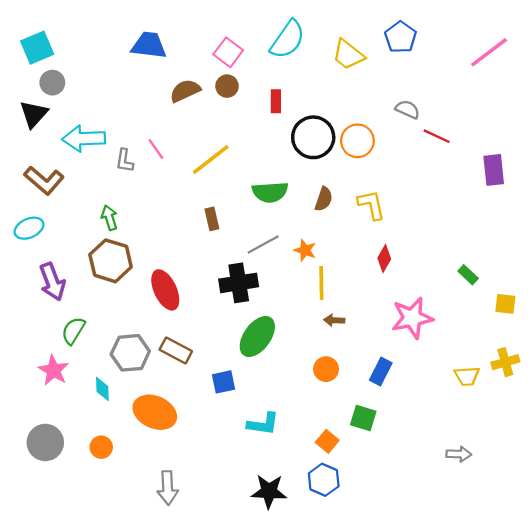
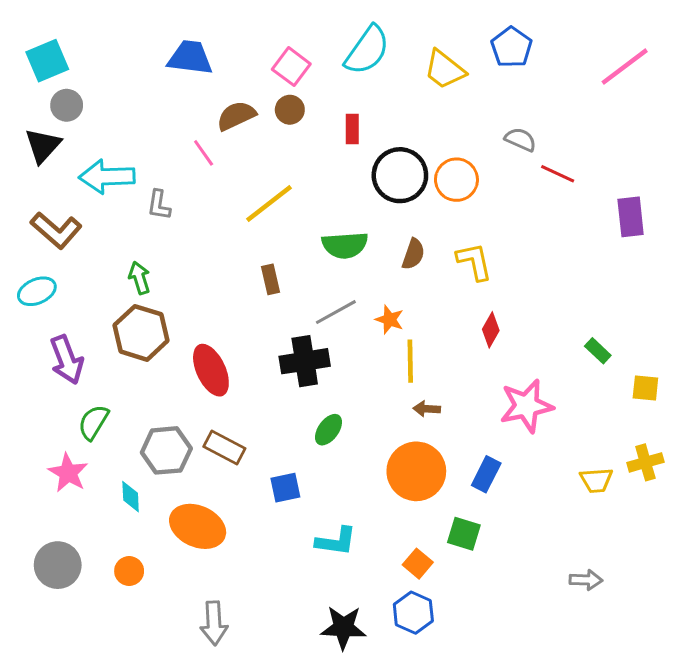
pink line: (156, 149) -> (204, 153), moved
green ellipse: (257, 336) -> (329, 430), size x0.6
orange circle: (326, 369) -> (416, 471), size x1.8

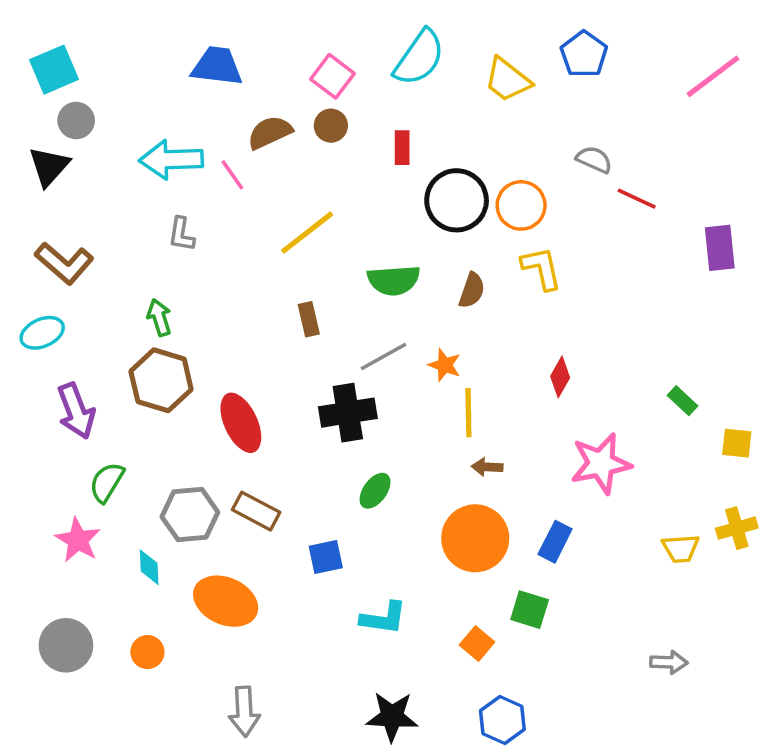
cyan arrow: (107, 177) -> (171, 160), moved
yellow L-shape: (474, 262) -> (541, 268), moved
blue hexagon: (413, 613) -> (502, 720), moved

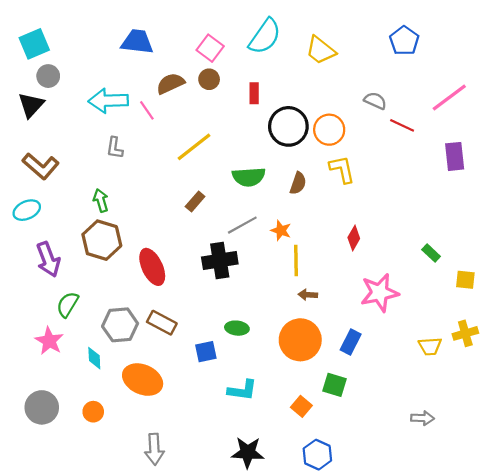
blue pentagon: (584, 54) -> (404, 41), moved
pink line: (713, 76) -> (449, 97), moved
brown rectangle: (309, 319) -> (195, 202), turned 54
green ellipse: (375, 491) -> (237, 328), moved, turned 60

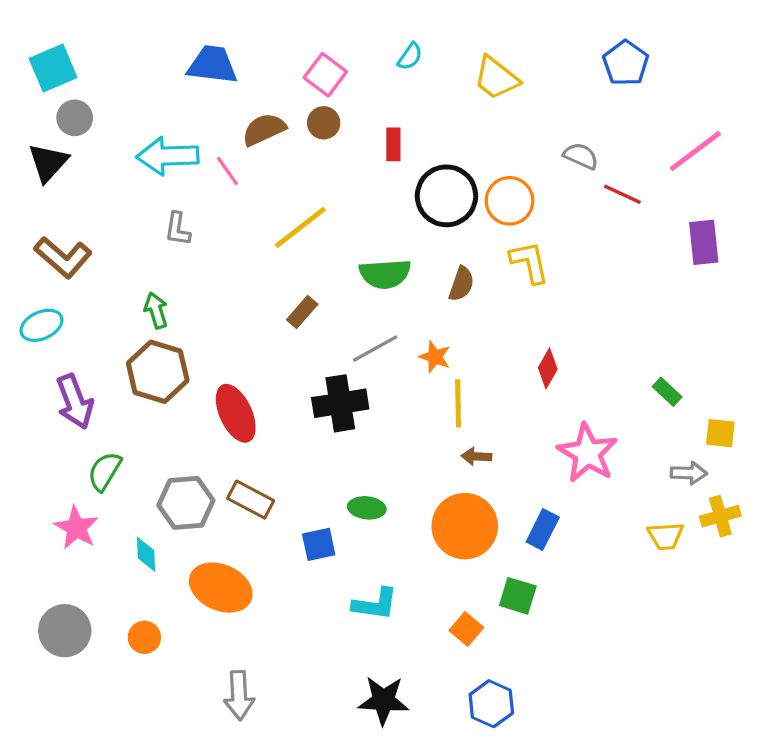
cyan semicircle: (265, 36) -> (410, 56), size x0.5
pink star: (380, 293) -> (588, 453), turned -30
gray arrow: (422, 418) -> (689, 473), moved

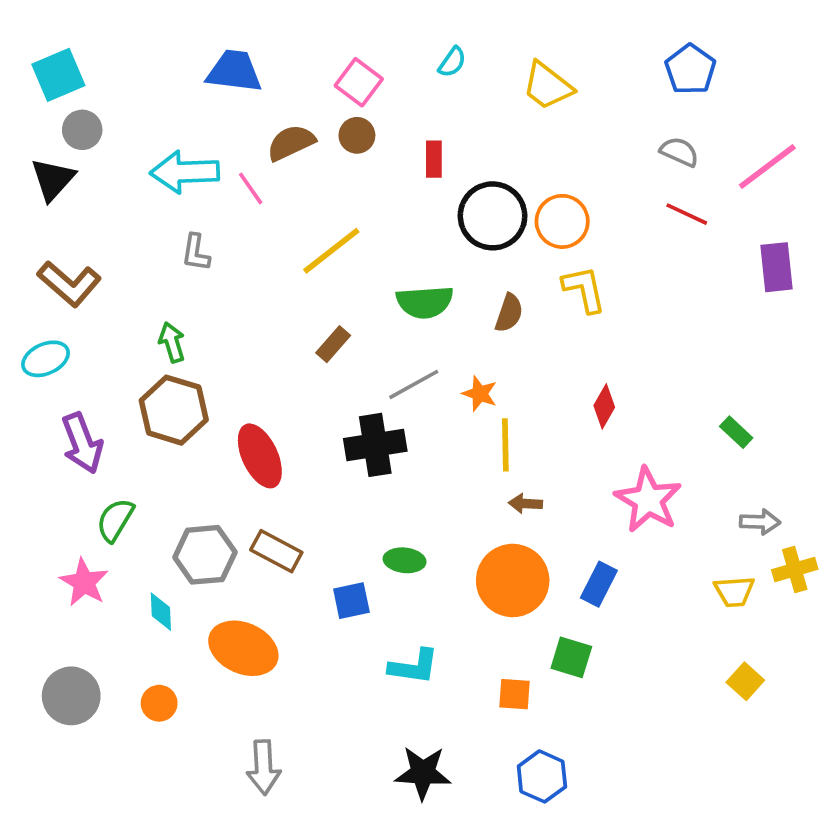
gray semicircle: (581, 156) -> (679, 152), moved
yellow square: (720, 433) -> (745, 681), moved, turned 36
orange square: (466, 629) -> (514, 694), turned -36

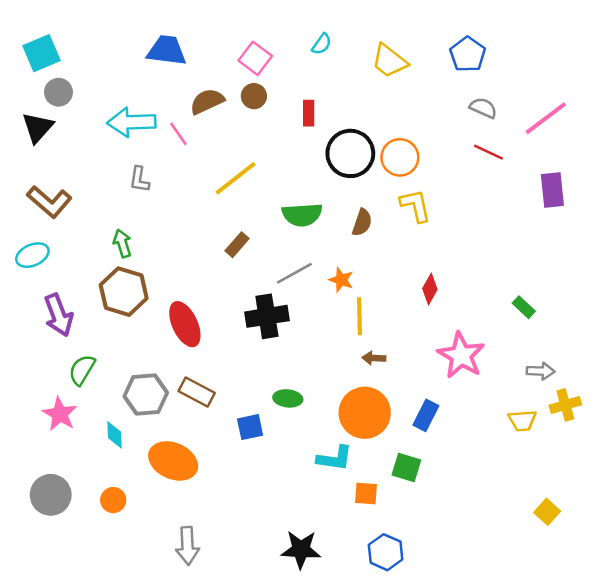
blue pentagon: (690, 69) -> (468, 54), moved
cyan L-shape: (414, 667) -> (335, 458), moved
yellow square: (745, 681) -> (547, 512), moved

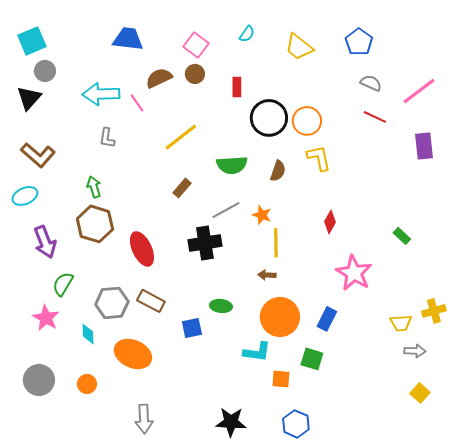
brown arrow: (374, 358) -> (267, 275), moved
gray arrow: (541, 371) -> (415, 351), moved

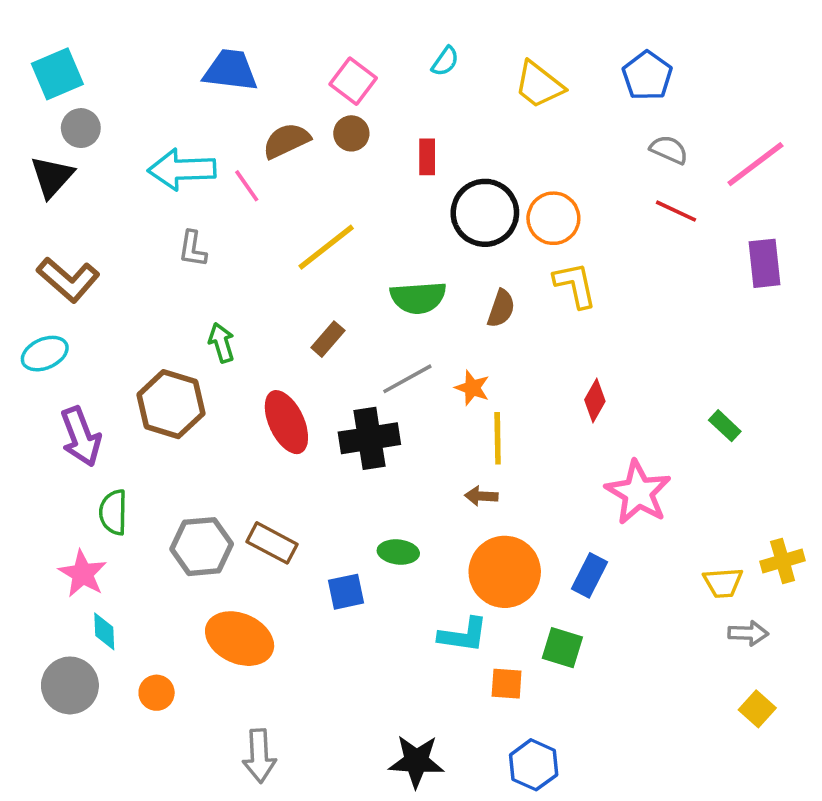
green arrow: (94, 187) -> (221, 343), moved
red ellipse: (142, 249) -> (286, 422), moved
green semicircle: (63, 284) -> (113, 512), turned -30
cyan diamond: (88, 334) -> (104, 631), moved

